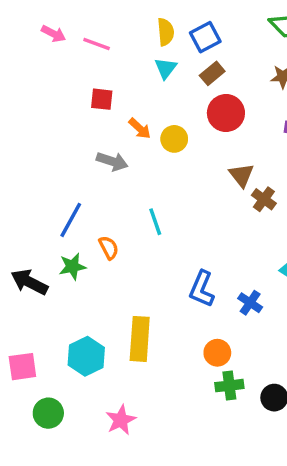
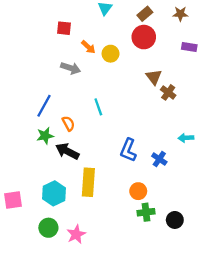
brown rectangle: (212, 73) -> (145, 14), moved
black arrow: (29, 282) -> (67, 151), moved
green circle: (48, 413) -> (48, 228), moved

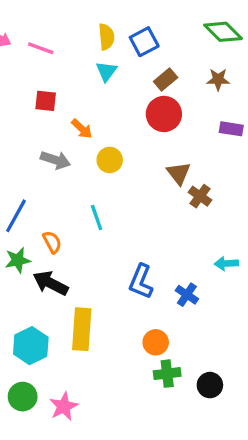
yellow circle: (111, 54) -> (110, 160), moved

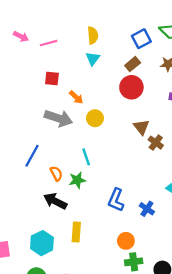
blue square: (144, 42) -> (141, 39), moved
pink line: (41, 48) -> (49, 43), turned -35
gray arrow: (55, 160) -> (59, 118), size x1.4
green star: (18, 260) -> (77, 180), moved
yellow rectangle: (82, 329) -> (76, 232), size x0.7

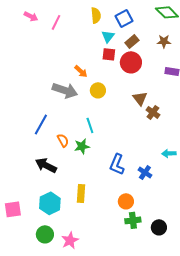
blue square: (141, 39) -> (124, 18), moved
pink line: (49, 43) -> (56, 22), turned -49
cyan triangle: (93, 59) -> (108, 36), moved
red square: (52, 78) -> (109, 54), moved
black arrow: (55, 201) -> (46, 165), moved

